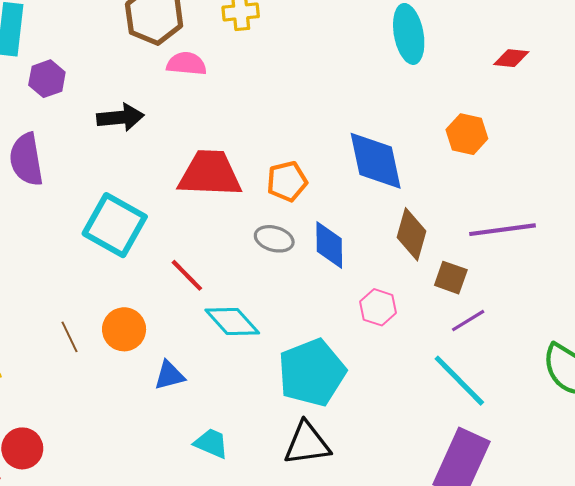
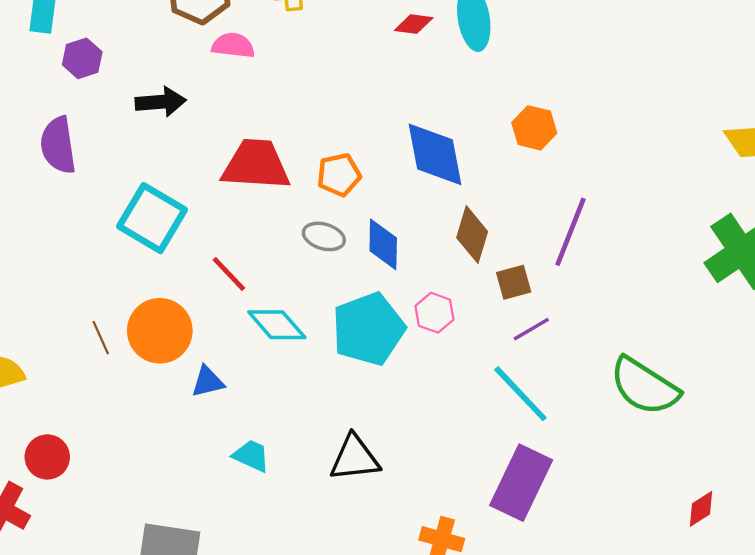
red diamond: (511, 58) -> (414, 24), moved
purple line: (502, 230) -> (571, 232), turned -62
brown square: (451, 278) -> (514, 282), turned -36
orange circle: (124, 329) -> (160, 331), size x1.4
cyan pentagon: (312, 372) -> (368, 329), moved

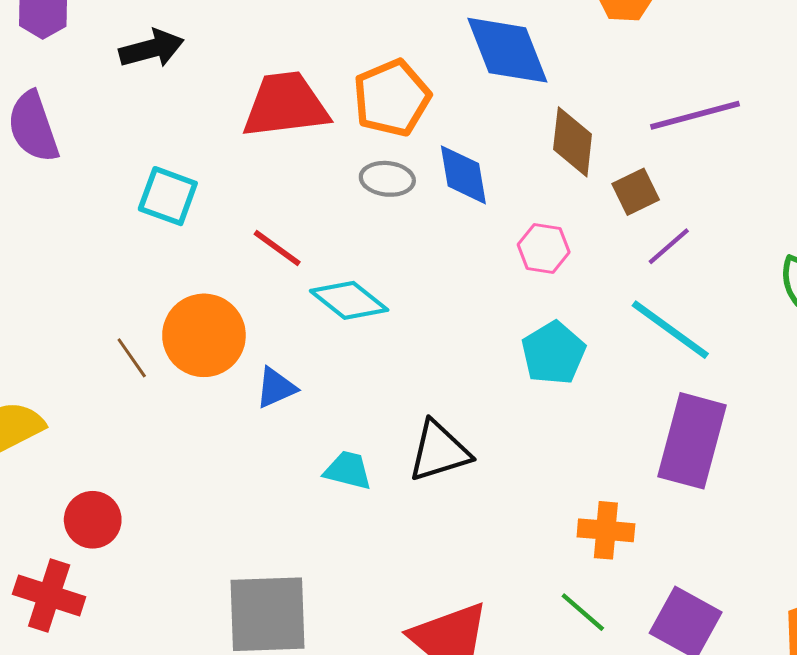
orange pentagon: (339, 175) -> (392, 98), size x1.4
cyan square: (152, 218) -> (168, 196), size x0.7
purple line: (571, 232) -> (695, 115), turned 64
cyan pentagon: (368, 329) -> (553, 353), moved, size x0.7
black triangle: (355, 458) -> (439, 451), moved

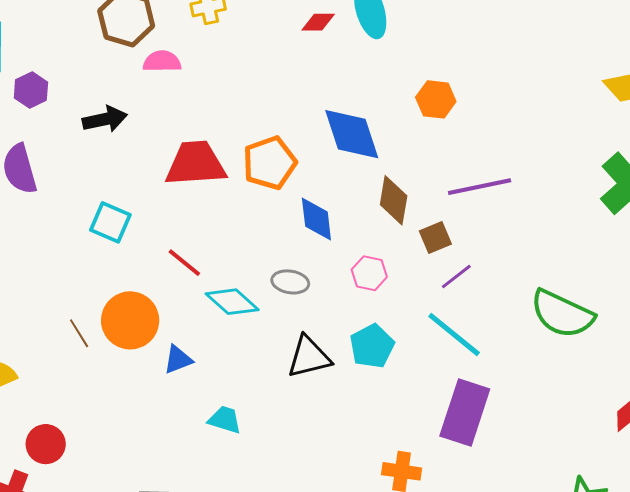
gray ellipse: (387, 179) -> (290, 282), moved
black triangle: (439, 451) -> (309, 357), moved

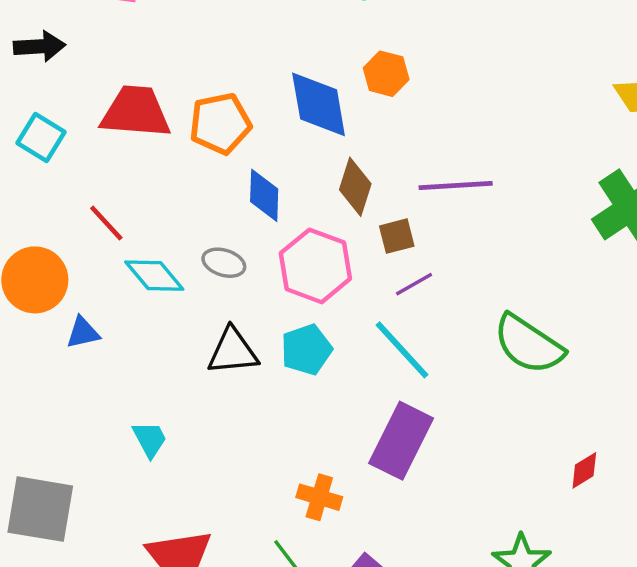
orange hexagon: (436, 99) -> (386, 74), moved
cyan square: (110, 222) -> (41, 137), moved
pink hexagon: (369, 273) -> (315, 266), size x1.8
cyan trapezoid: (225, 420) -> (150, 439), moved, turned 36

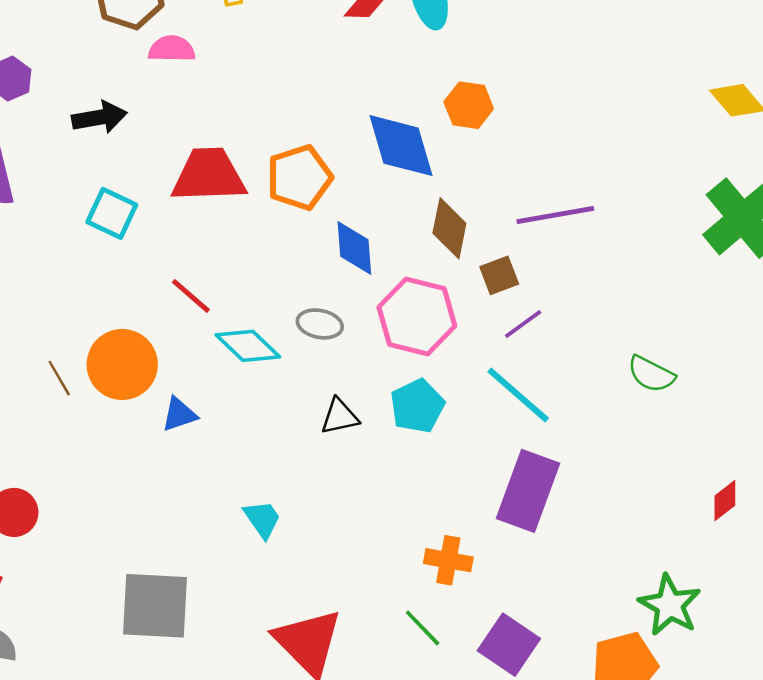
green semicircle: (529, 344) -> (651, 374), size x0.6
black triangle: (233, 351) -> (340, 417), size x0.7

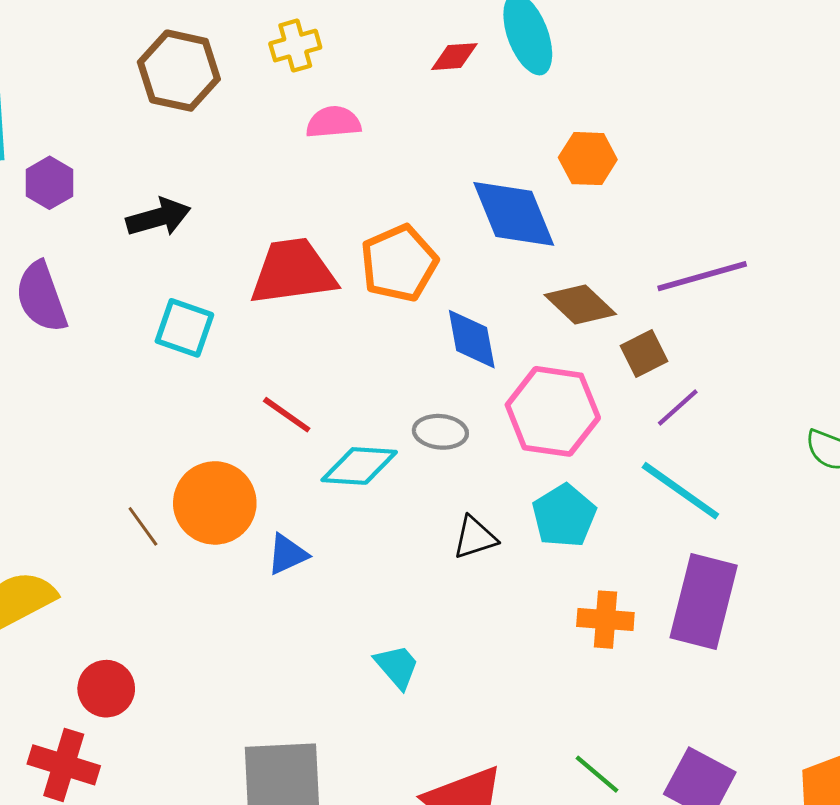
pink semicircle: (172, 49) -> (333, 122), moved
brown diamond: (449, 228) -> (580, 304), turned -52
cyan diamond: (248, 346) -> (359, 466), turned -34
orange cross: (448, 560) -> (605, 620), moved

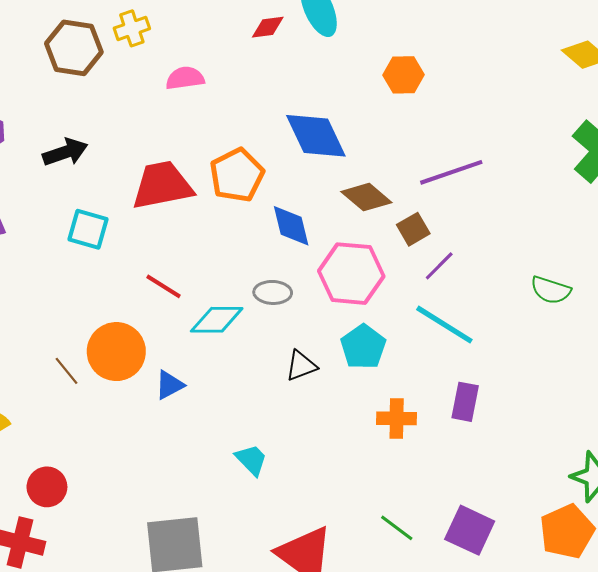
yellow cross: (295, 46) -> (132, 28), moved
orange hexagon: (588, 159) -> (404, 75), moved
purple rectangle: (704, 601) -> (465, 402), size x0.6

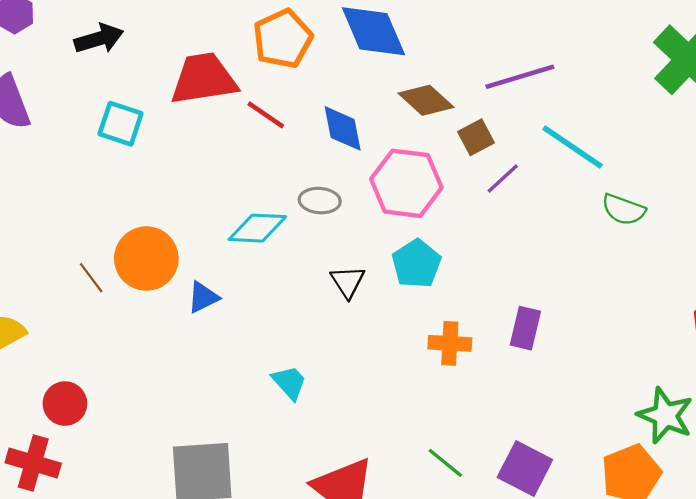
orange pentagon: (237, 175) -> (283, 39), moved
red line: (164, 286) -> (266, 115), moved
cyan line: (444, 325) -> (573, 147), moved
black triangle: (301, 366) -> (348, 282), turned -44

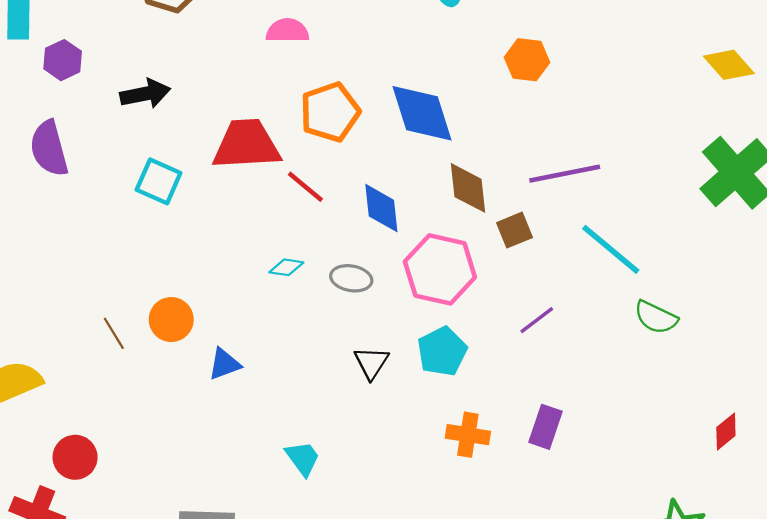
brown diamond: (426, 100) -> (468, 188), turned 36
purple line: (503, 178) -> (537, 320), moved
cyan diamond: (257, 228) -> (286, 267), moved, size x0.6
orange circle: (146, 259) -> (171, 320), size x0.7

